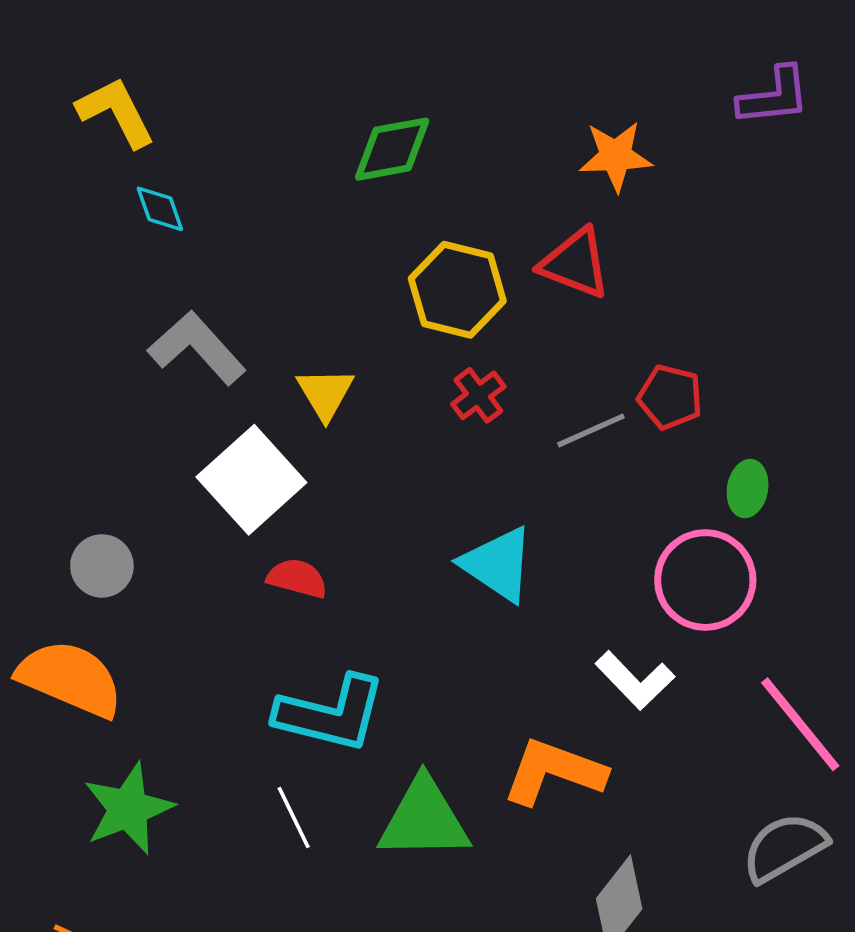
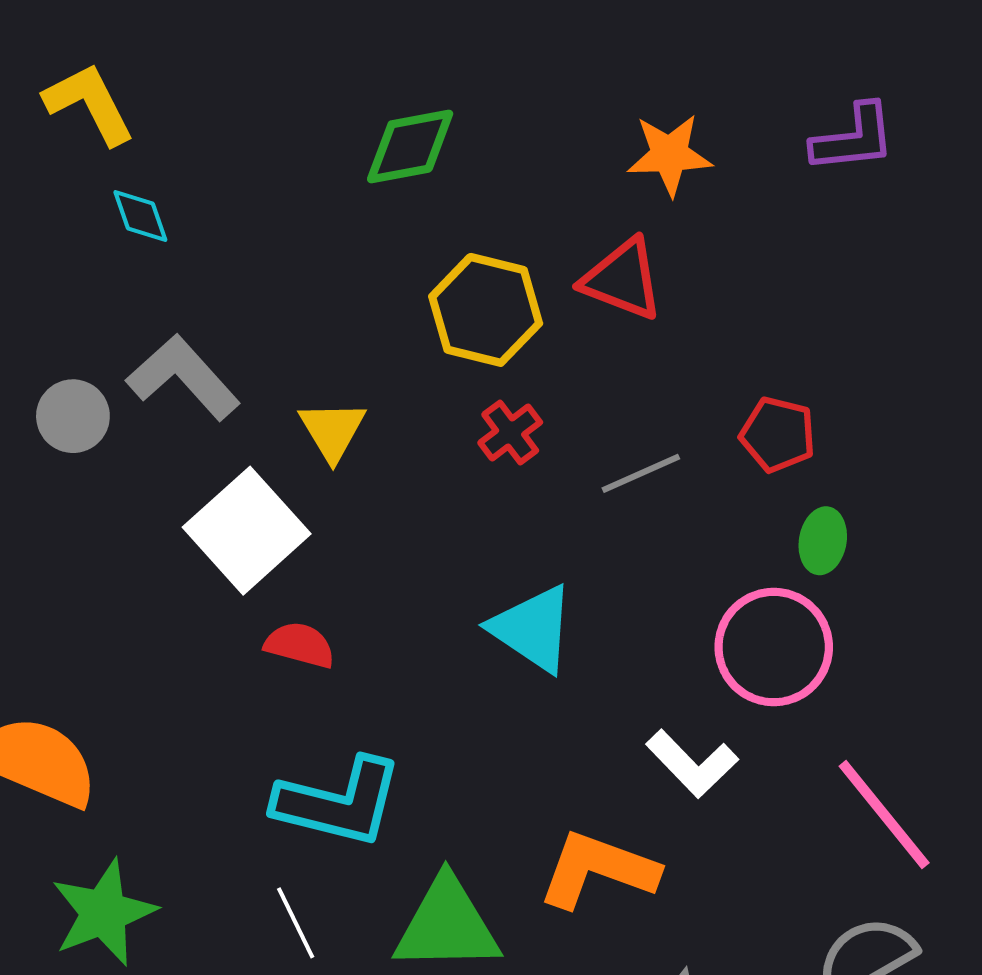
purple L-shape: (774, 96) -> (853, 138), moved
red pentagon: (670, 397) -> (778, 435), moved
gray circle: (102, 566) -> (73, 416), moved

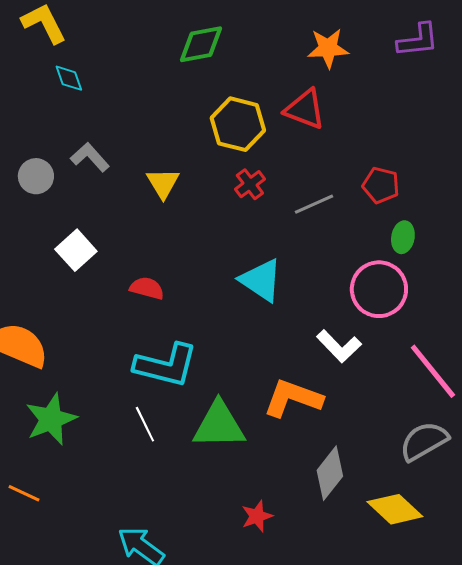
gray L-shape: (183, 377) -> (90, 157), size x0.7
white square: (247, 531) -> (76, 250), moved, size x0.7

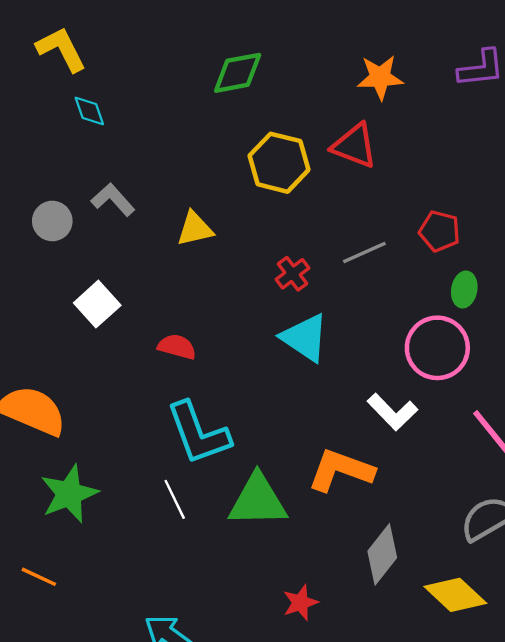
yellow triangle: (163, 183) -> (195, 229), turned 48
red cross: (250, 184) -> (293, 274), moved
cyan L-shape: (166, 365) -> (198, 433), turned 56

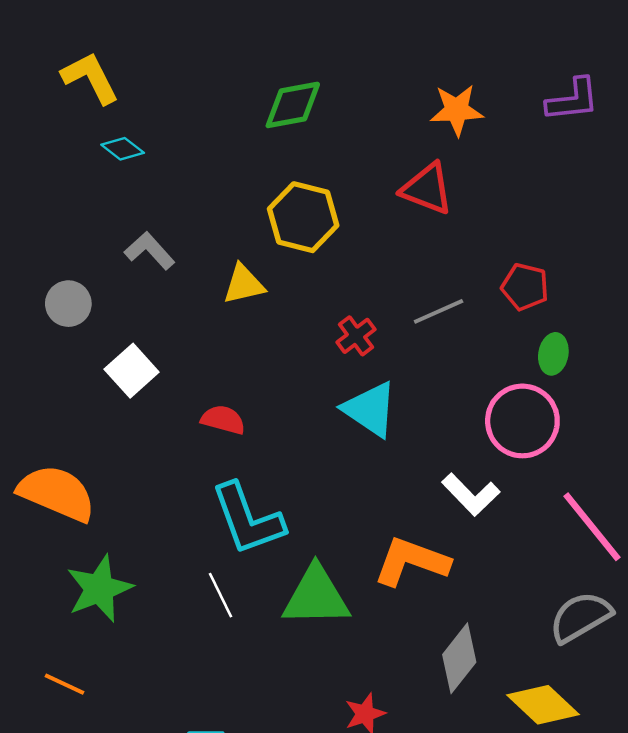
cyan diamond: (89, 111) -> (123, 149), turned -33
yellow hexagon: (279, 163) -> (303, 217), moved
gray circle: (52, 221) -> (68, 304), moved

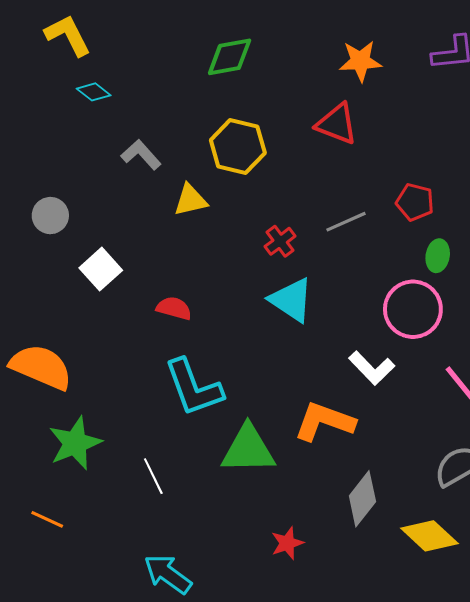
gray L-shape: (150, 251) -> (141, 155), moved
white line: (221, 595) -> (153, 476), moved

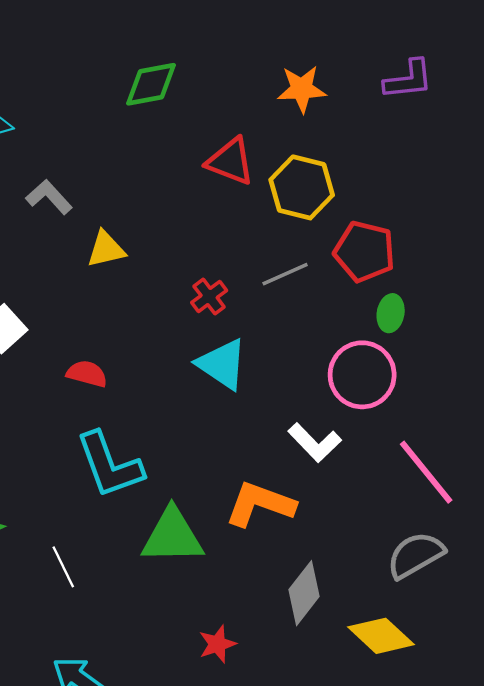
red triangle: (337, 124) -> (230, 161), moved
yellow hexagon: (238, 147) -> (302, 187), moved
red pentagon: (415, 202) -> (364, 252), size x1.4

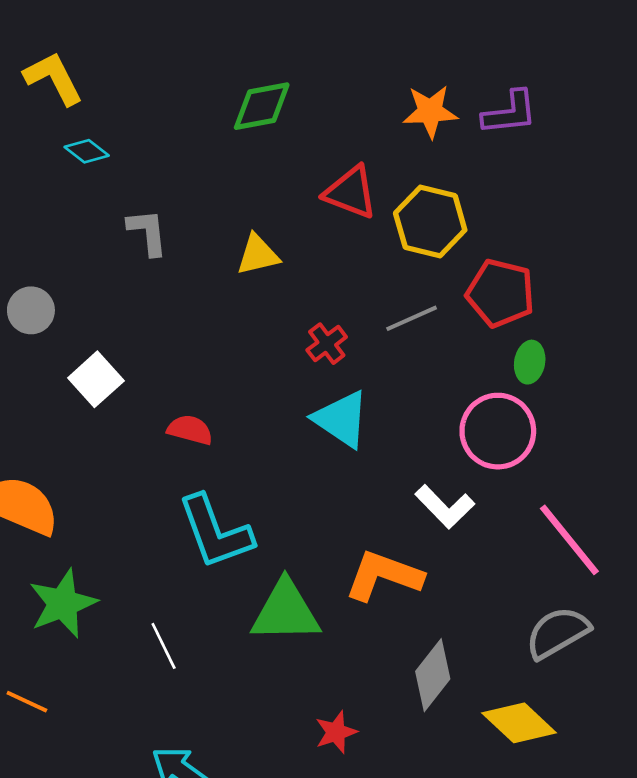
purple L-shape: (408, 80) -> (510, 113), moved
gray L-shape: (49, 197) -> (148, 232), turned 36
yellow triangle: (106, 249) -> (258, 255), moved

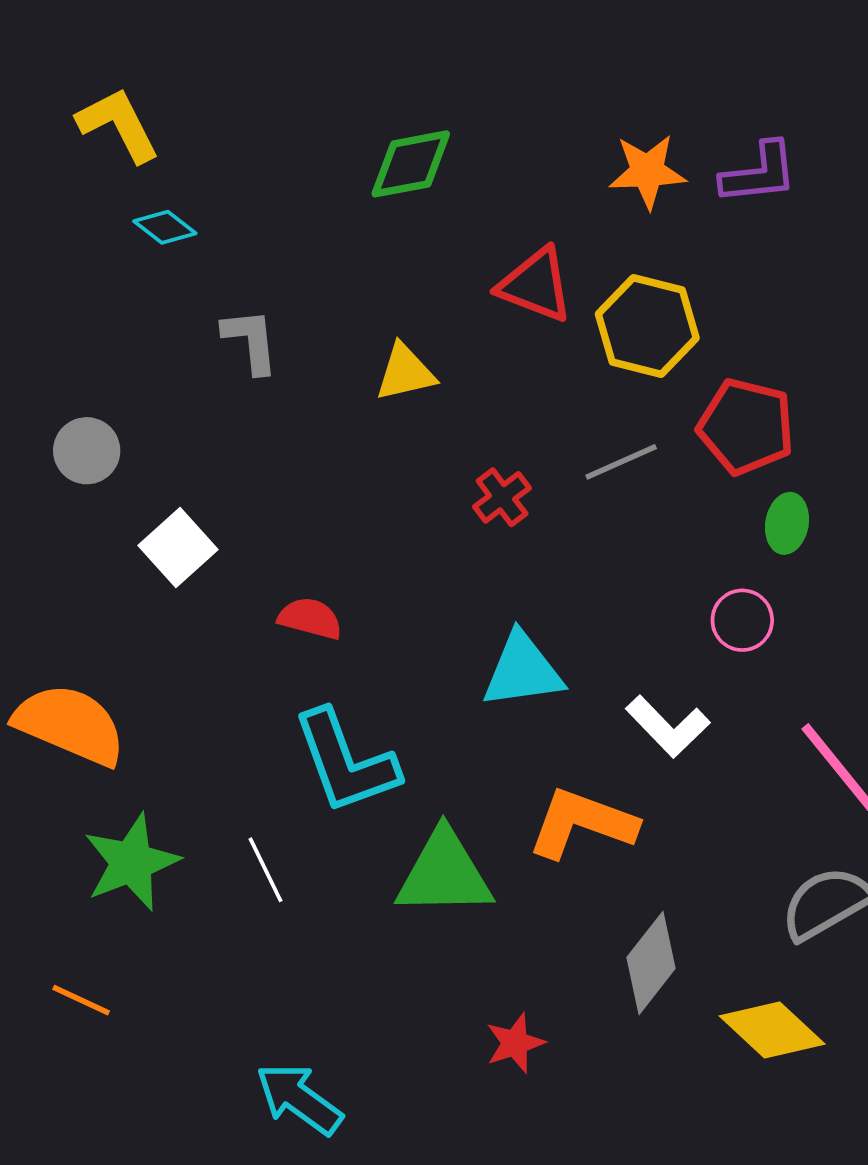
cyan triangle: (341, 419) -> (523, 671), moved, turned -42
pink circle: (498, 431) -> (742, 620), size x0.6
white line: (164, 646) -> (265, 870), moved

